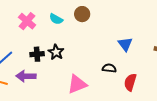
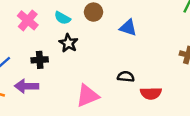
blue triangle: (125, 44) -> (128, 28), moved, turned -35
black star: (56, 52) -> (68, 43), moved
red semicircle: (130, 82) -> (151, 93), turned -108

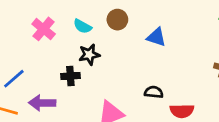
black star: (68, 43) -> (89, 55), turned 30
black cross: (40, 60) -> (70, 76), moved

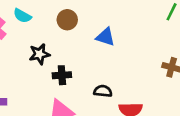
cyan semicircle: (82, 26) -> (22, 16), moved
black cross: (70, 76) -> (62, 75), moved

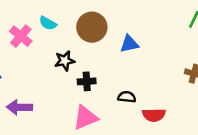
brown circle: (67, 20) -> (92, 27), size x1.5
blue triangle: (106, 37) -> (129, 44), turned -30

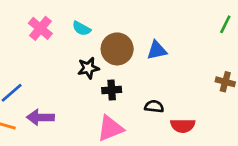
cyan semicircle: (48, 23) -> (81, 28), moved
brown circle: (92, 27) -> (117, 49), moved
pink cross: (21, 36) -> (40, 28), moved

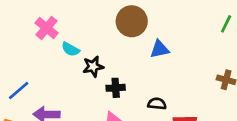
cyan semicircle: (81, 28) -> (70, 49), moved
brown circle: (117, 49) -> (132, 21), moved

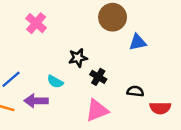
cyan semicircle: (70, 49) -> (55, 82), moved
black cross: (116, 88) -> (98, 77), turned 35

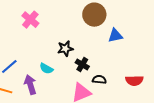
black semicircle: (135, 91) -> (99, 80), moved
purple arrow: (36, 101) -> (30, 85), turned 72
red semicircle: (160, 108) -> (134, 81), moved

